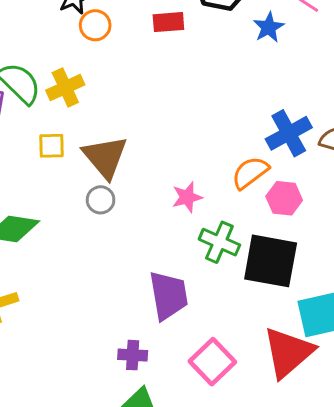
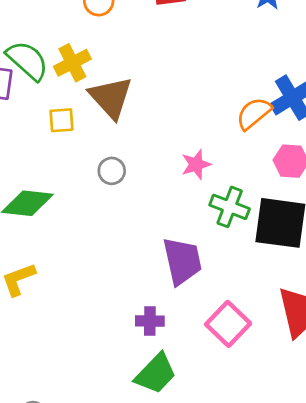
brown triangle: (105, 157) -> (111, 97), moved
orange semicircle: (250, 173) -> (254, 113), moved

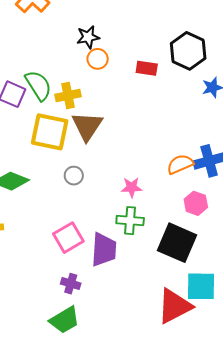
yellow square: (61, 120) -> (50, 132), size x2.0
green cross: (230, 207) -> (130, 221), moved, turned -32
pink square: (228, 324) -> (68, 238), moved

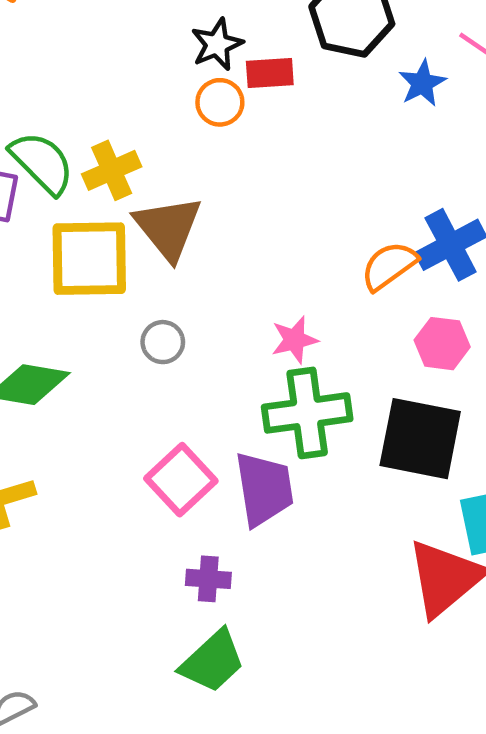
black star: (88, 37) -> (217, 44), moved
orange circle: (98, 59) -> (220, 102), moved
green cross: (130, 221) -> (307, 413), size x1.4

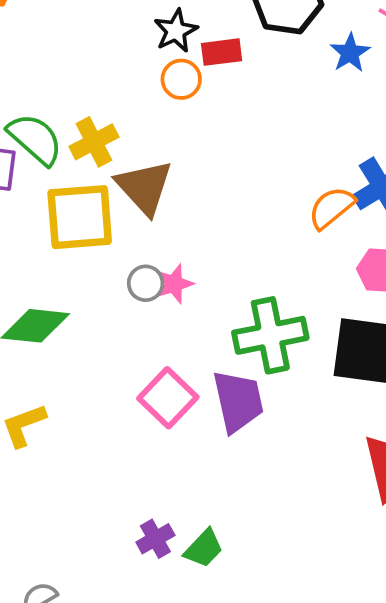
pink star: (294, 340) -> (174, 284), moved
purple cross: (208, 579) -> (155, 539), moved, turned -30
green trapezoid: (212, 661) -> (204, 548), size x0.7

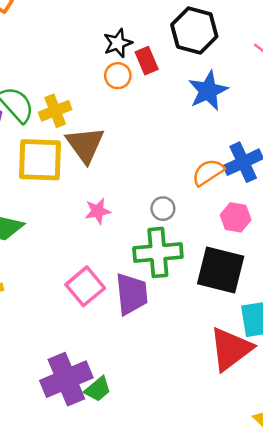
red rectangle: (222, 52) -> (147, 61), turned 68
blue star: (350, 53) -> (208, 91), moved, size x1.5
gray circle: (146, 283) -> (163, 209), moved
purple cross: (155, 539) -> (66, 379), size x2.0

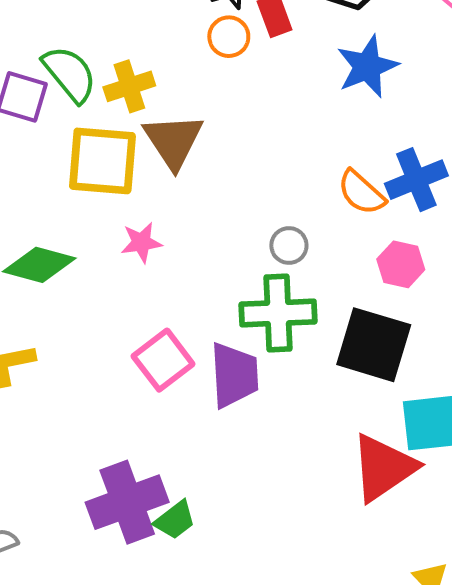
orange semicircle: (208, 172) -> (361, 193), turned -108
pink star: (98, 211) -> (141, 242), moved

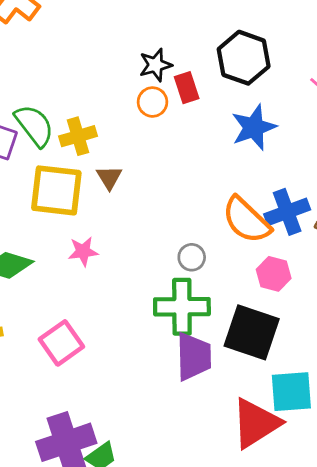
brown triangle: (173, 141) -> (109, 177), size x0.6
orange semicircle: (361, 193) -> (246, 220), size x1.4
pink square: (163, 360) -> (61, 343), moved
purple trapezoid: (234, 375) -> (194, 356), moved

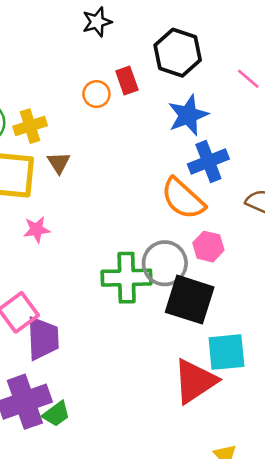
black star: (155, 65) -> (97, 22), moved
blue cross: (287, 212) -> (208, 161), moved
gray circle: (192, 257) -> (165, 263), moved, size x1.8
purple trapezoid: (194, 356) -> (43, 338), moved

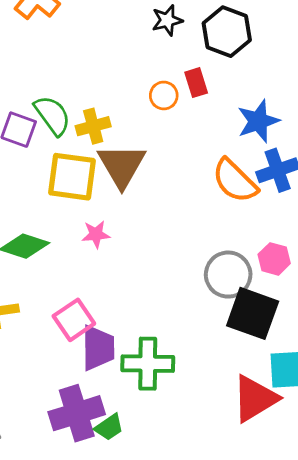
black hexagon: (178, 53) -> (227, 32), moved
brown triangle: (59, 163) -> (122, 165), size x2.0
orange semicircle: (183, 199) -> (235, 181), moved
green cross: (127, 278) -> (148, 364), moved

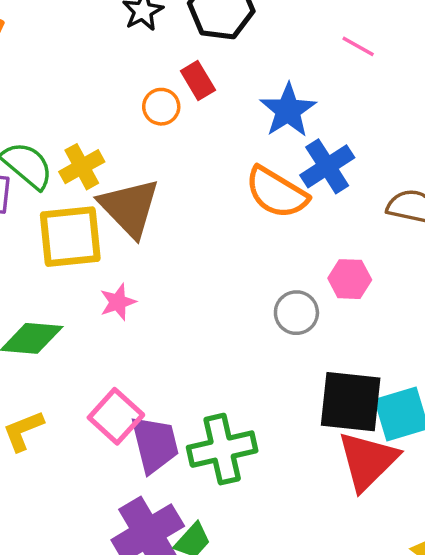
gray circle: (228, 275) -> (296, 313), size x0.7
black square: (253, 313) -> (351, 402), moved

